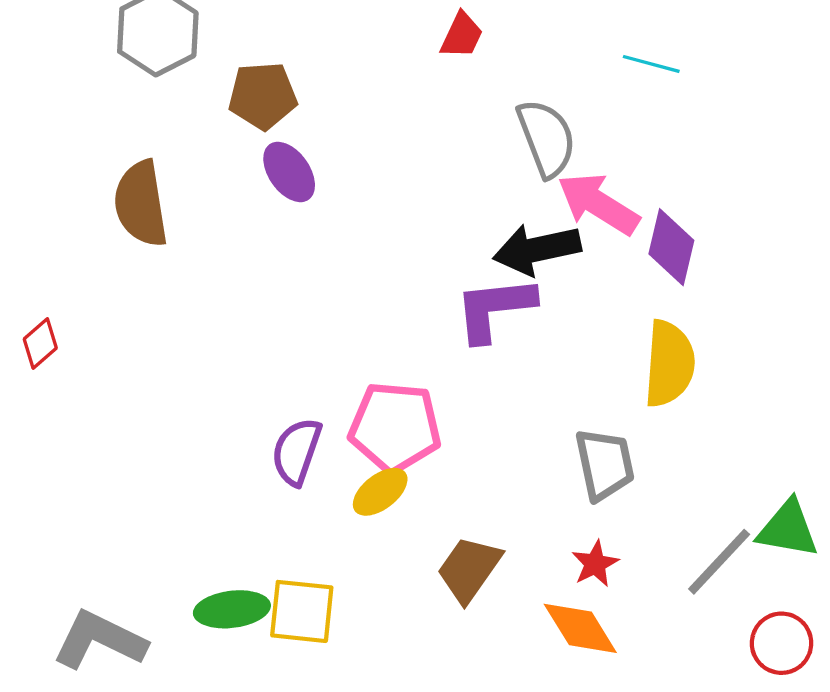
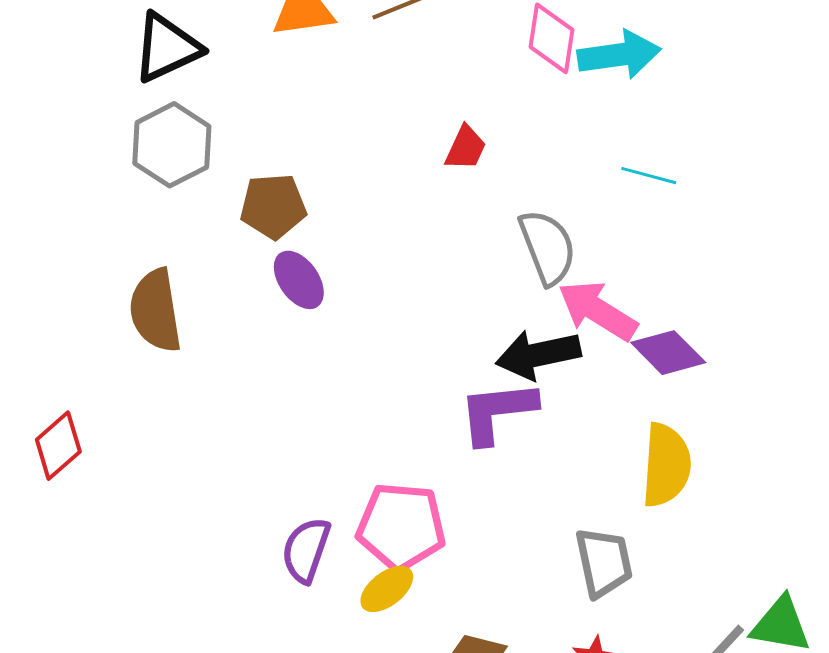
purple diamond: (671, 247) -> (668, 353), turned -58
red diamond: (40, 344) -> (58, 446), size x1.4

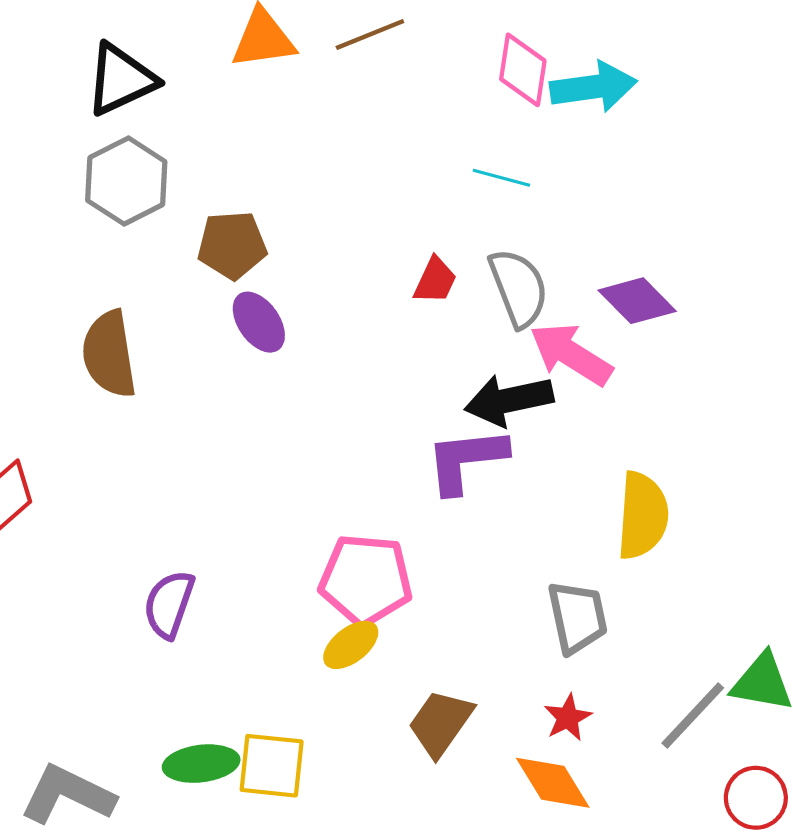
red trapezoid: (466, 148) -> (435, 280), moved
cyan line: (649, 176) -> (501, 178), moved
purple diamond: (668, 353) -> (637, 301), moved
purple semicircle: (306, 550) -> (169, 604), moved

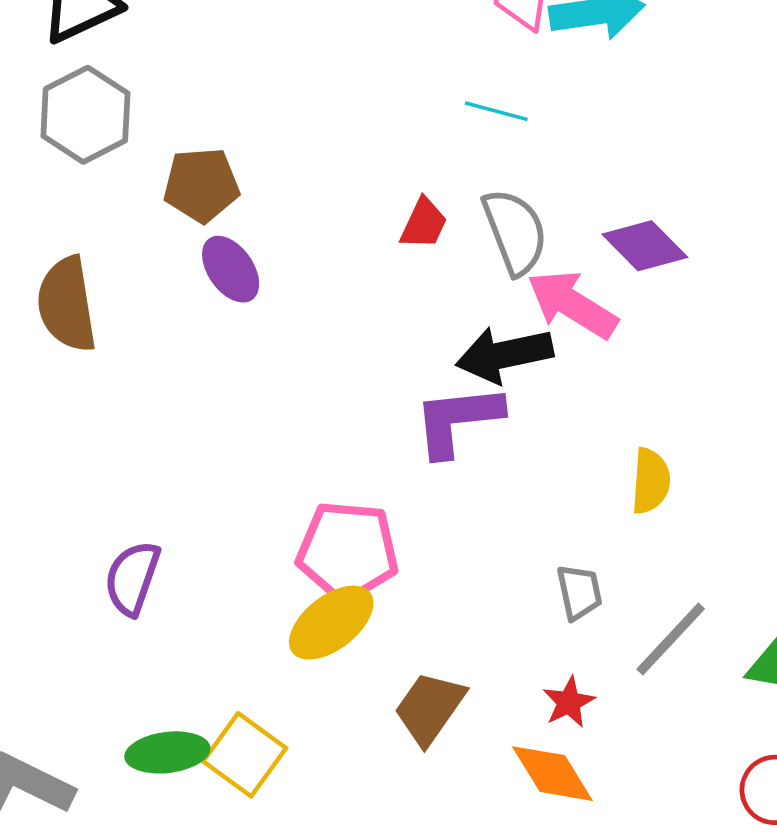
yellow semicircle: (643, 516) -> (651, 481), size x0.7
gray trapezoid: (577, 617) -> (579, 592), size x0.7
yellow ellipse: (351, 645) -> (331, 623), size x1.4
gray line: (693, 715) -> (671, 639), moved
yellow square: (272, 766) -> (245, 755), turned 30

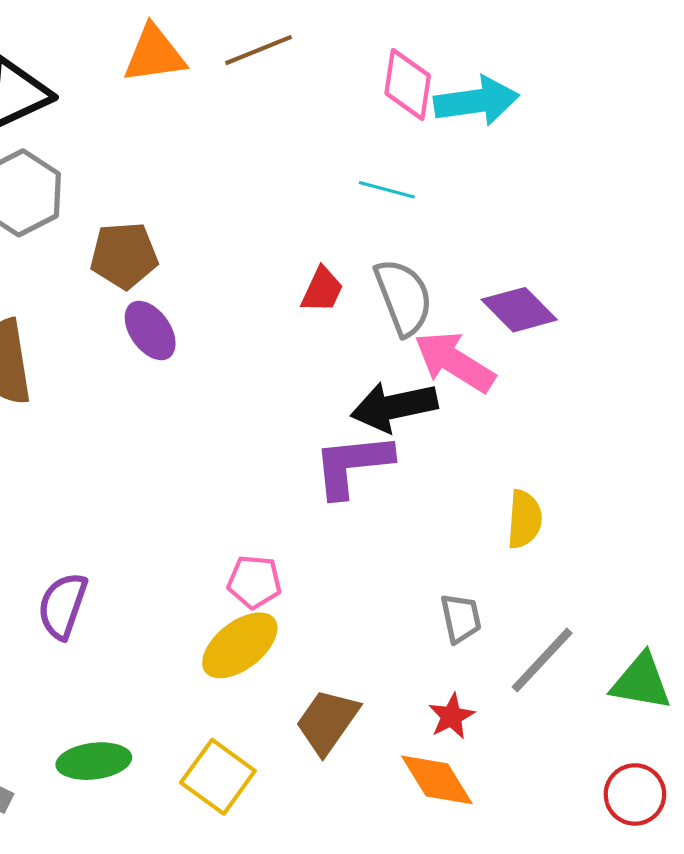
pink pentagon: (348, 551) -> (254, 582), size x0.6
yellow square: (245, 755) -> (218, 777), moved

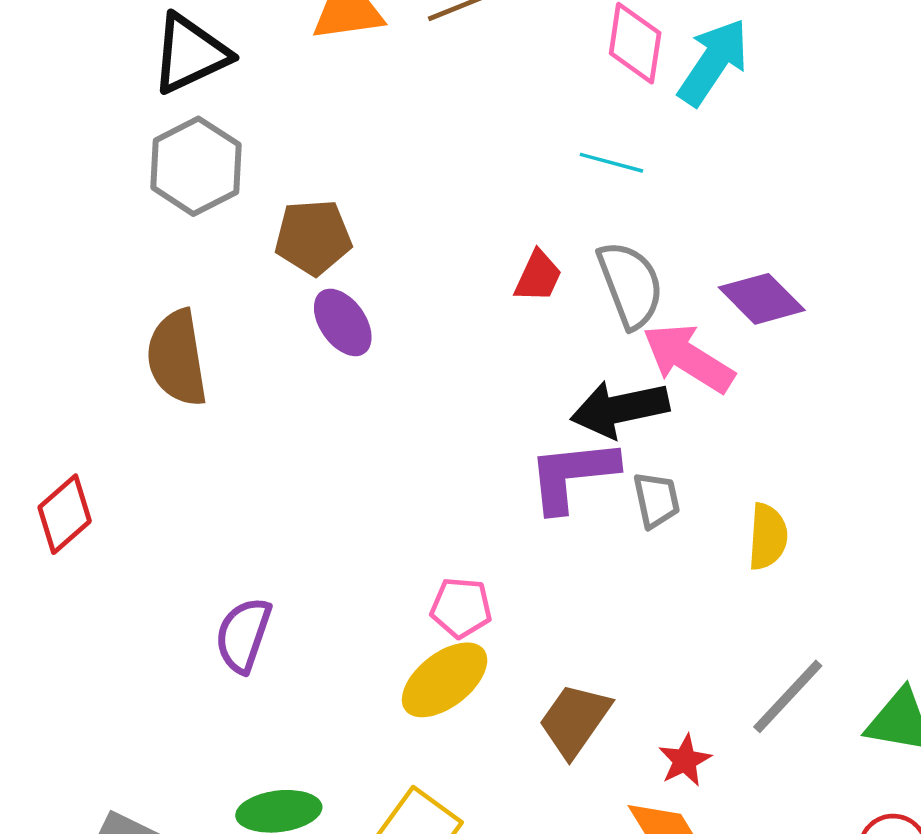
cyan arrow: (476, 101) -> (713, 62), turned -48
gray trapezoid: (461, 618) -> (656, 500), moved
brown trapezoid: (327, 721) -> (575, 720), moved

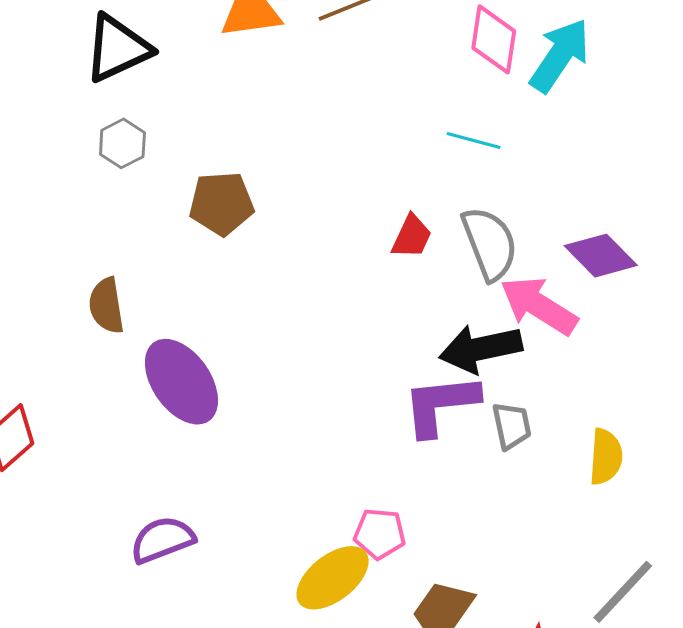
gray hexagon: (196, 166) -> (122, 143), size x0.6
purple ellipse: (343, 322) -> (181, 382), moved, size x1.5
brown semicircle: (177, 358) -> (106, 306), size x0.7
pink pentagon: (461, 608) -> (380, 534), moved
purple semicircle: (243, 635) -> (162, 540), turned 50

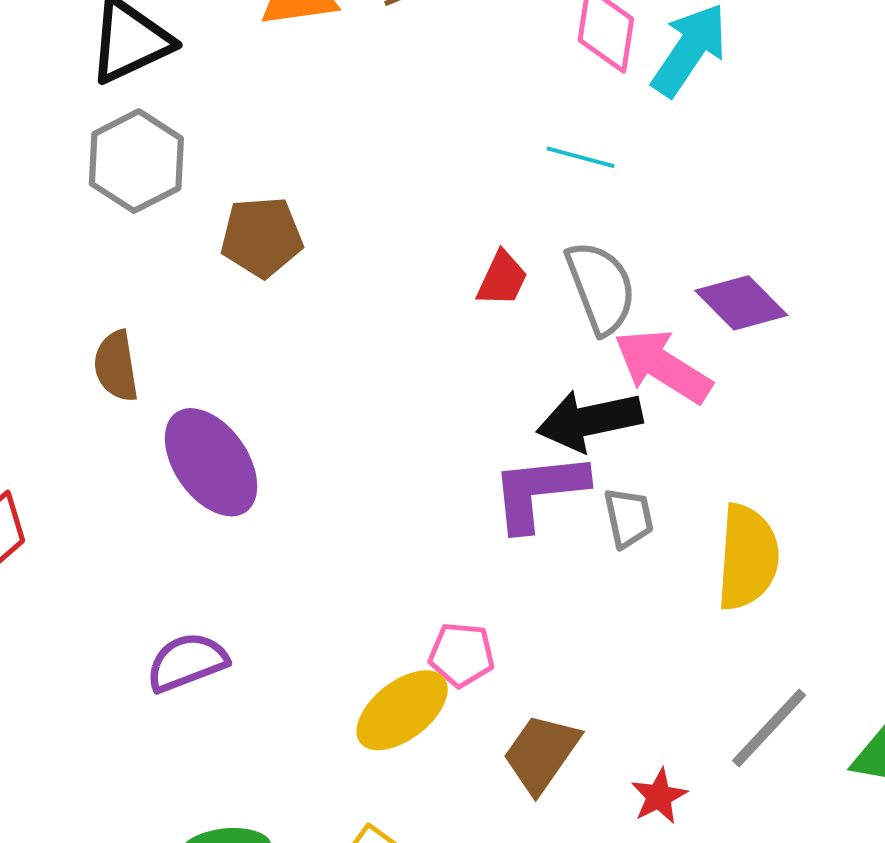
gray hexagon: (122, 143) -> (136, 161), size x1.6
yellow semicircle: (606, 457) -> (748, 557), size x1.5

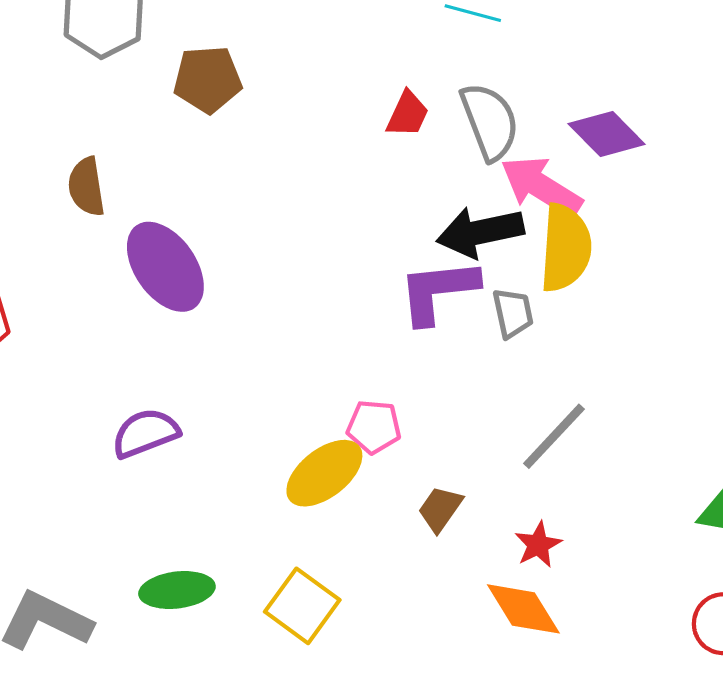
yellow semicircle: (748, 557) -> (565, 248), moved
gray line: (769, 728) -> (554, 436), moved
brown trapezoid: (541, 753) -> (440, 509), size x0.7

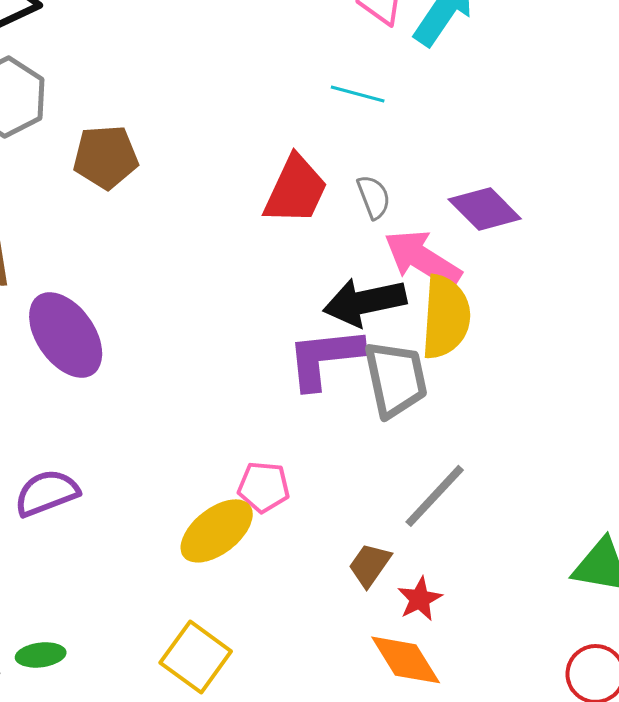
red trapezoid: (408, 114) -> (296, 190), size x1.6
gray semicircle: (490, 121) -> (374, 197), size x0.6
gray trapezoid: (513, 313) -> (396, 379), size x1.6
brown trapezoid: (440, 509) -> (370, 565), moved
green ellipse: (177, 590) -> (41, 655), moved, size x0.7

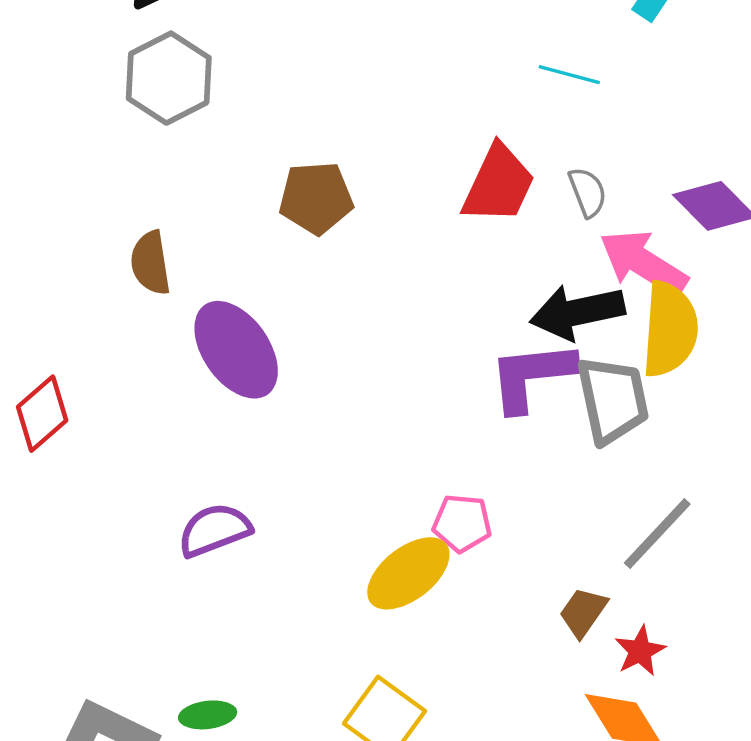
brown pentagon: (106, 157) -> (316, 198), moved

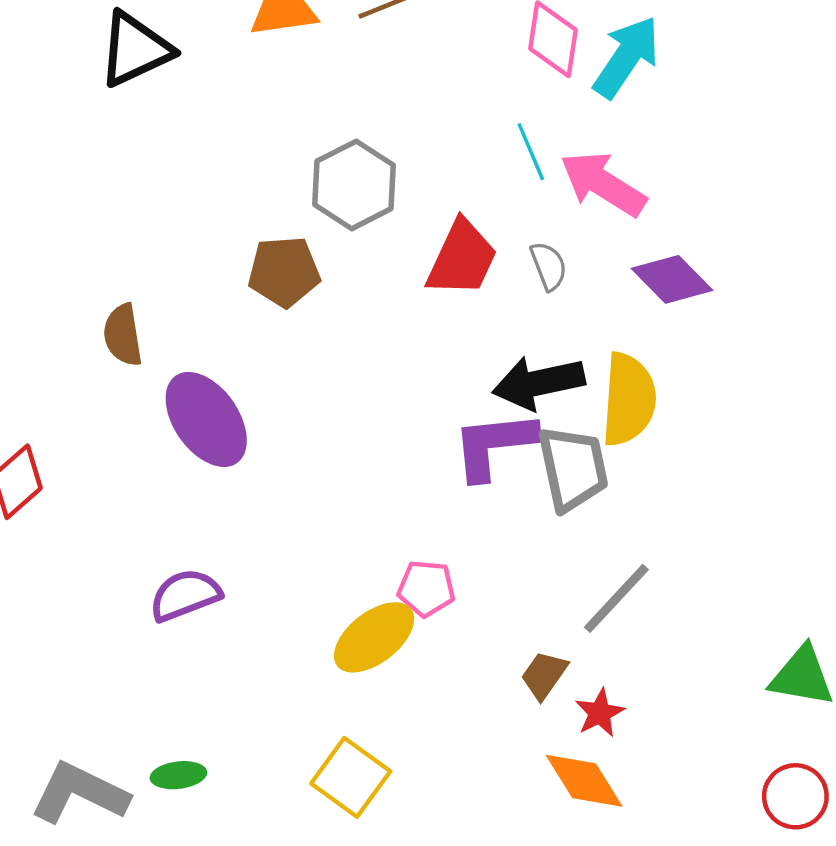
cyan line: (569, 75) -> (531, 152), turned 52
gray hexagon: (169, 78) -> (354, 185), moved
pink arrow: (644, 263) -> (603, 184), moved

